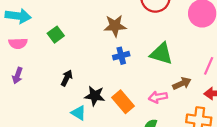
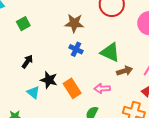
blue cross: (121, 56) -> (76, 49), turned 32
brown arrow: (182, 83) -> (125, 71), moved

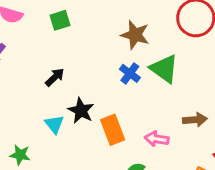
green triangle: (110, 52) -> (164, 69), moved

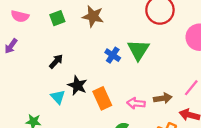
brown star: (135, 35) -> (93, 16), moved
green triangle: (164, 69) -> (138, 50), turned 30
brown arrow: (195, 120) -> (163, 98), moved

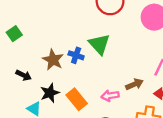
brown star: (93, 16) -> (53, 60), moved, turned 30
black arrow: (56, 61) -> (24, 75), turned 88
black star: (77, 85) -> (50, 93), turned -30

